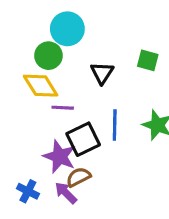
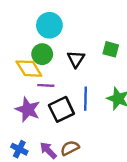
green circle: (48, 56) -> (42, 54), moved
purple star: (59, 157) -> (28, 109), moved
brown semicircle: (78, 177) -> (70, 148), moved

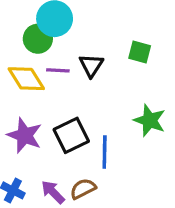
green circle: (42, 54) -> (38, 39), moved
purple line: (46, 85) -> (58, 70), moved
blue line: (86, 99) -> (105, 152), moved

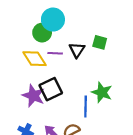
green square: (140, 52) -> (100, 42), moved
green star: (150, 120) -> (102, 92), moved
black square: (71, 135) -> (51, 89), moved

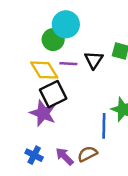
black square: (51, 89) -> (53, 94), moved

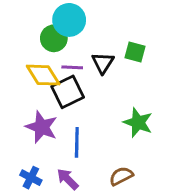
black square: (53, 94) -> (68, 92), moved
blue line: (104, 126) -> (77, 142), moved
brown semicircle: (87, 154) -> (121, 176), moved

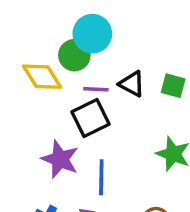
green square: (135, 52) -> (173, 86), moved
black triangle: (103, 63) -> (132, 84), turned -35
yellow diamond: (43, 75) -> (42, 77), moved

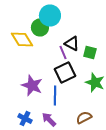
green square: (173, 86) -> (90, 52), moved
purple line: (96, 89) -> (63, 52), moved, turned 64
black square: (91, 118) -> (65, 72), moved

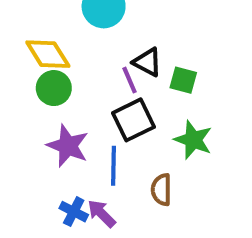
green circle: (40, 28) -> (54, 88), moved
blue cross: (25, 118) -> (74, 212), moved
brown semicircle: (84, 118) -> (161, 190), moved, turned -63

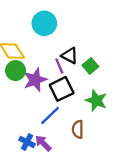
green square: (183, 80) -> (90, 66), turned 35
purple star: (68, 146) -> (35, 80), moved, turned 30
blue line: (114, 166) -> (50, 115), turned 45

